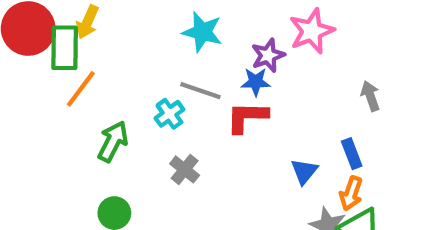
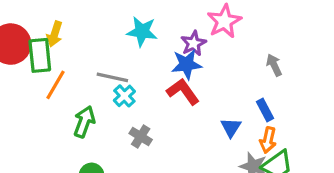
blue star: (256, 82) -> (187, 64), size x1.4
gray line: (200, 91) -> (112, 77), moved
red L-shape: (247, 117) -> (183, 92), turned 60

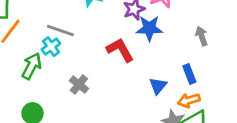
blue star: (187, 64) -> (149, 28), moved
cyan cross: (124, 96) -> (51, 47), moved
orange arrow: (268, 140) -> (189, 100), turned 55

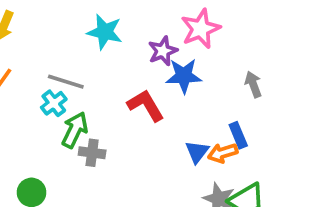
green arrow: (32, 66) -> (75, 130), moved
gray cross: (79, 85) -> (92, 153), turned -30
orange arrow: (189, 100) -> (223, 153), moved

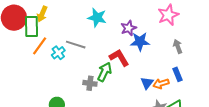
pink star: (201, 29) -> (168, 15), moved
cyan cross: (54, 103) -> (58, 53), moved
green arrow: (75, 130) -> (104, 72), moved
blue rectangle: (238, 135) -> (177, 74), moved

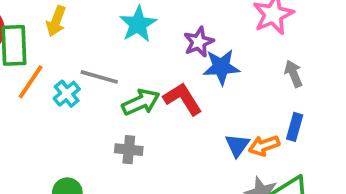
yellow arrow: (42, 14) -> (56, 21), moved
cyan star: (97, 18) -> (138, 24), turned 30
green arrow: (104, 72) -> (141, 102), moved, turned 42
blue rectangle: (177, 74) -> (295, 127), turned 40

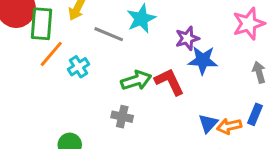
gray line: (99, 77) -> (109, 34), moved

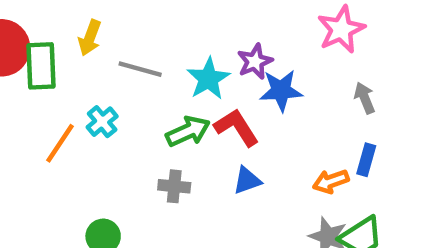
cyan star: (141, 19) -> (208, 79), moved
orange line: (51, 54) -> (60, 143), moved
blue triangle: (208, 123) -> (247, 180), moved, turned 35

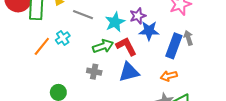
blue rectangle: (366, 160) -> (174, 46), moved, size x1.6
blue triangle: (247, 180) -> (129, 72), size x1.5

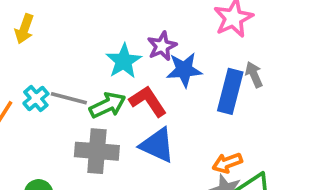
gray line: (83, 15) -> (69, 98), moved
gray cross: (94, 72) -> (97, 151), size x1.6
blue triangle: (129, 72) -> (157, 145), turned 45
orange arrow: (169, 76) -> (227, 163), moved

